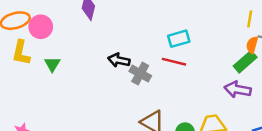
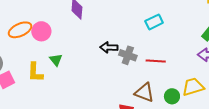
yellow L-shape: (21, 53) -> (35, 72), moved
red line: (174, 62) -> (156, 61), moved

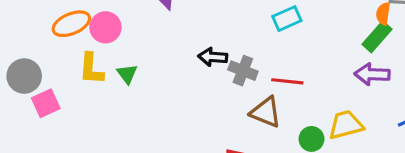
yellow L-shape: (35, 72) -> (91, 69), moved
brown triangle: (144, 93) -> (266, 112), moved

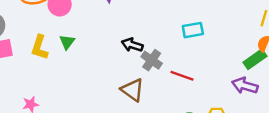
yellow L-shape: (91, 69) -> (40, 47), moved
brown triangle: (266, 112) -> (132, 90), moved

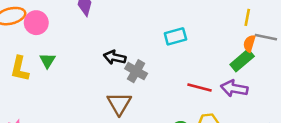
red line: (182, 76) -> (200, 87), moved
brown triangle: (132, 90) -> (119, 103), turned 30

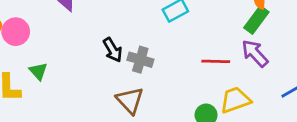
black arrow: (115, 57) -> (113, 50), turned -120
purple arrow: (234, 88) -> (255, 53), turned 50

